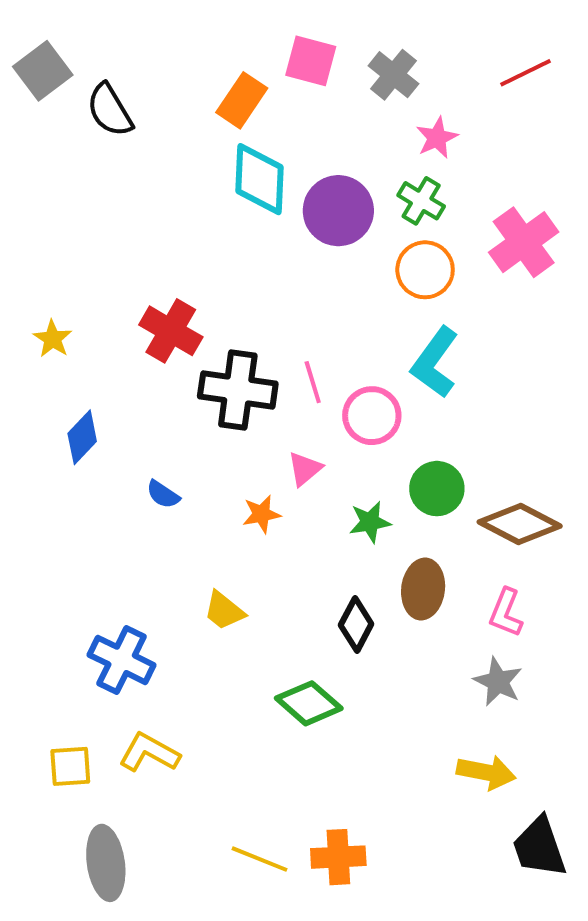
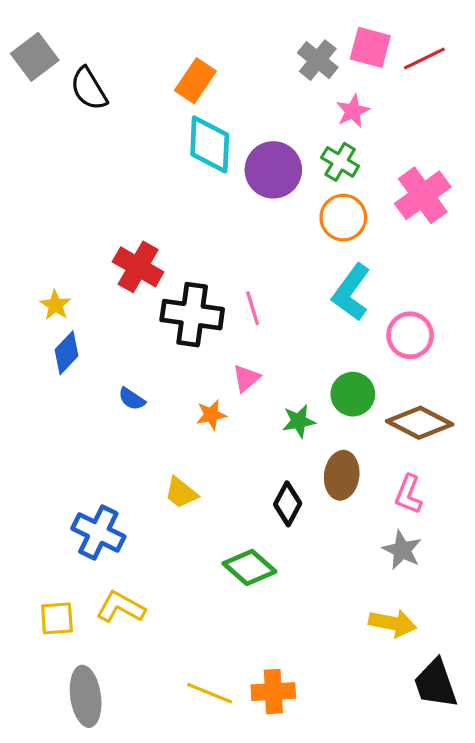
pink square: (311, 61) -> (370, 47), moved
yellow star: (53, 339) -> (55, 305), moved
pink circle: (372, 416) -> (410, 335), moved

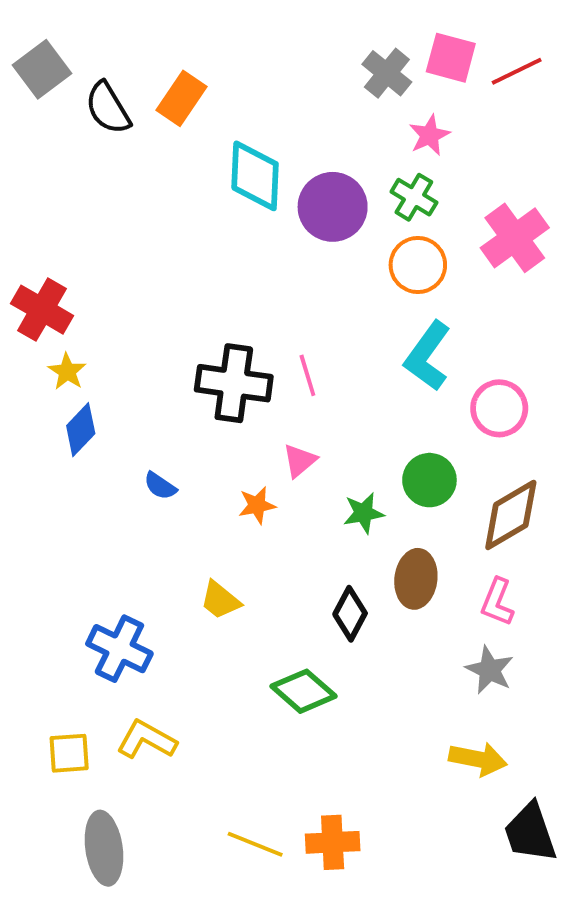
orange rectangle: (195, 81) -> (181, 98), moved
red cross: (138, 267) -> (42, 310), moved
brown diamond: (420, 423) -> (511, 515), turned -58

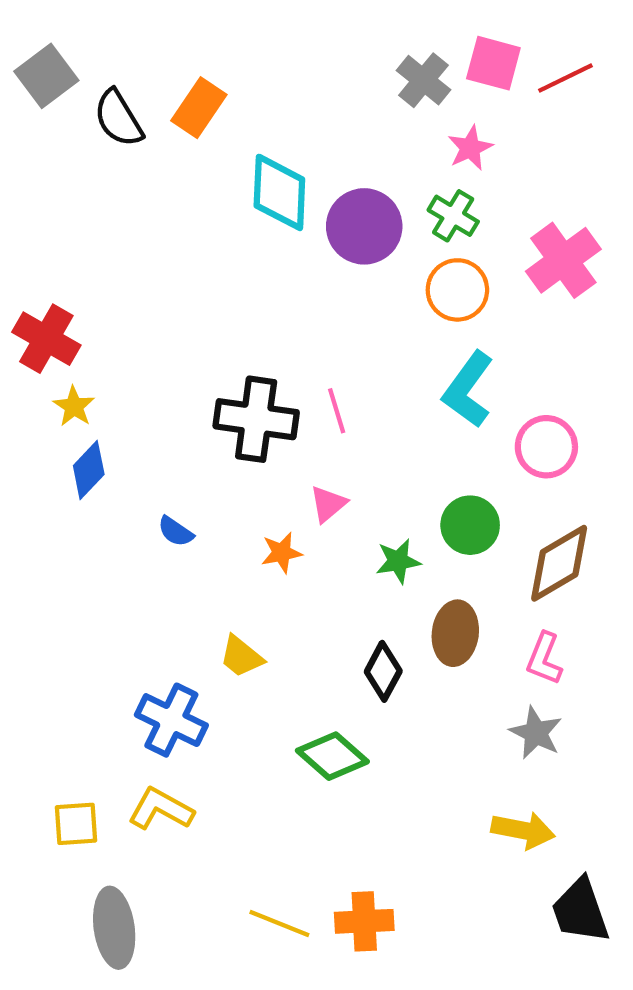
blue cross: (119, 649) -> (171, 720), moved

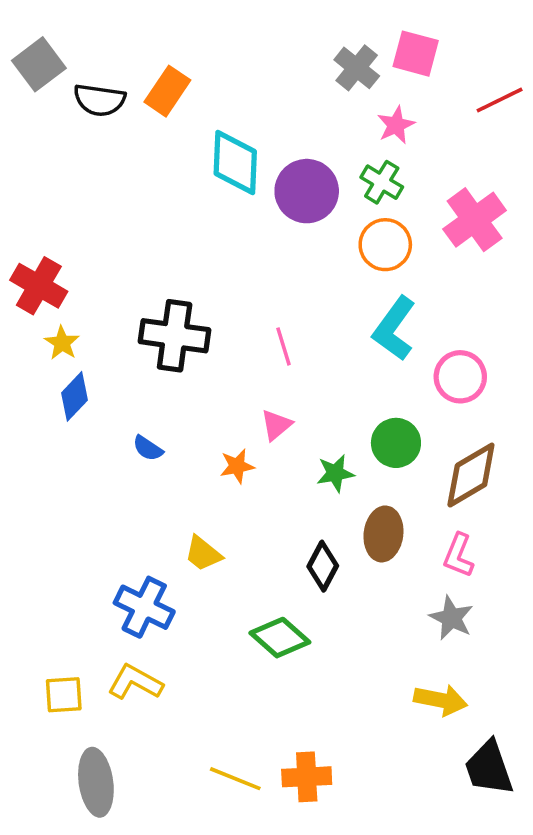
red line: (565, 78) -> (500, 100), moved
black semicircle: (118, 118) -> (100, 100), turned -51
black cross: (256, 419) -> (175, 336), moved

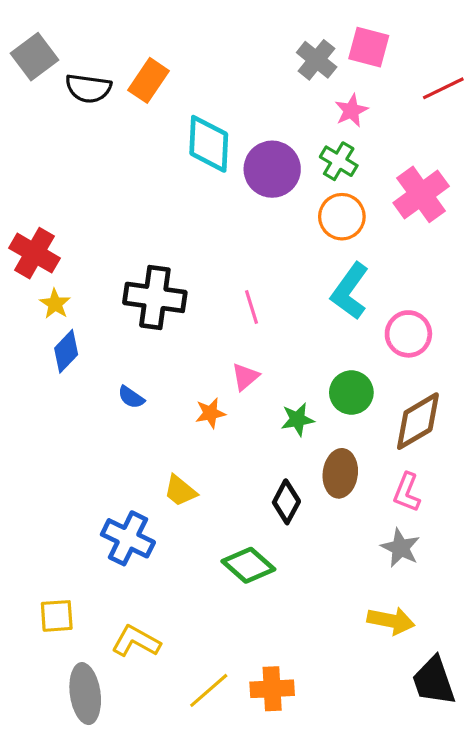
yellow L-shape: (135, 682) -> (136, 641), moved
yellow line: (235, 779) -> (209, 690), turned -63

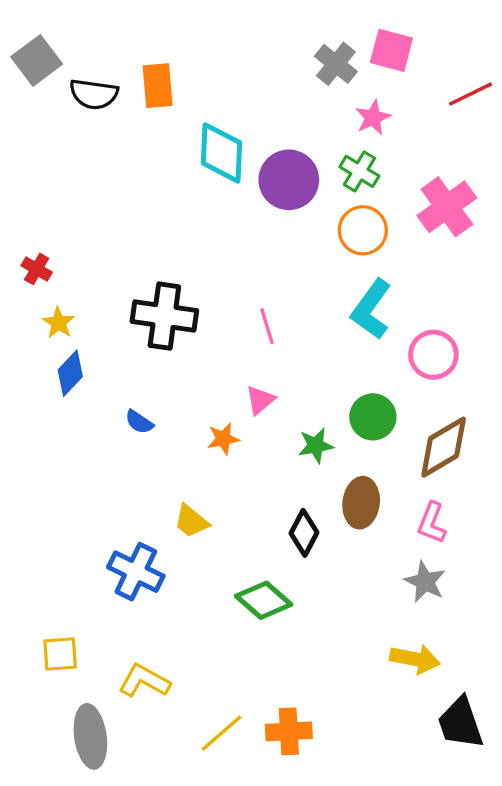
orange rectangle: (149, 80) -> (158, 86), turned -39
red cross: (34, 253) -> (37, 269), size x0.6

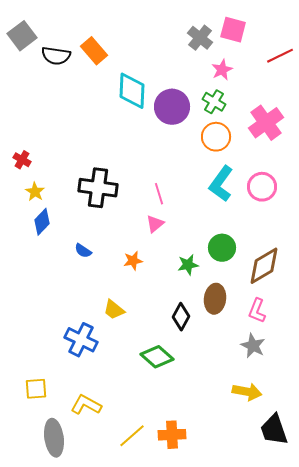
orange rectangle: (158, 86) -> (94, 51), turned -36
pink circle: (433, 355) -> (262, 187), moved
pink triangle: (260, 400) -> (155, 224), moved

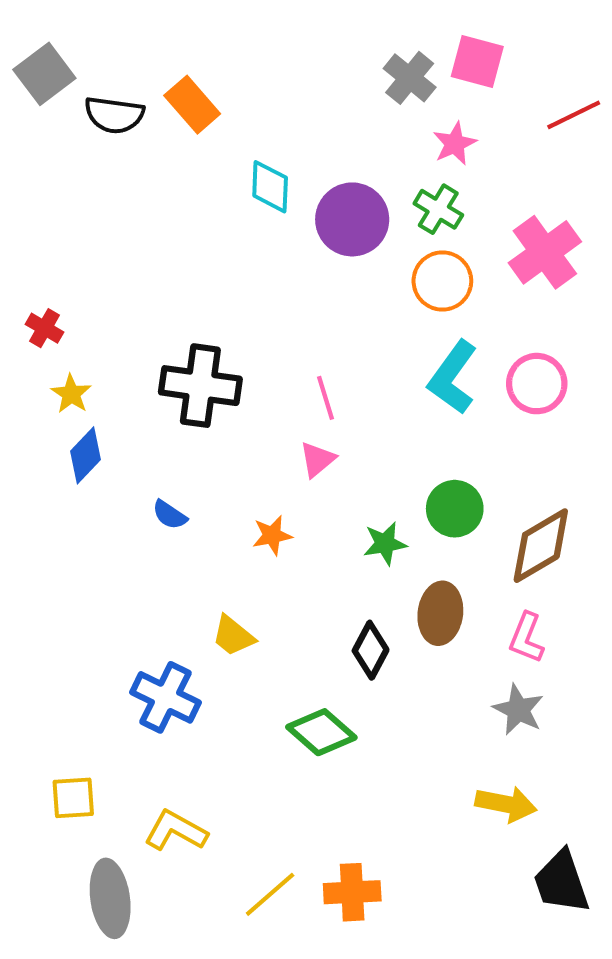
cyan diamond: (132, 91) -> (270, 187), size x0.7

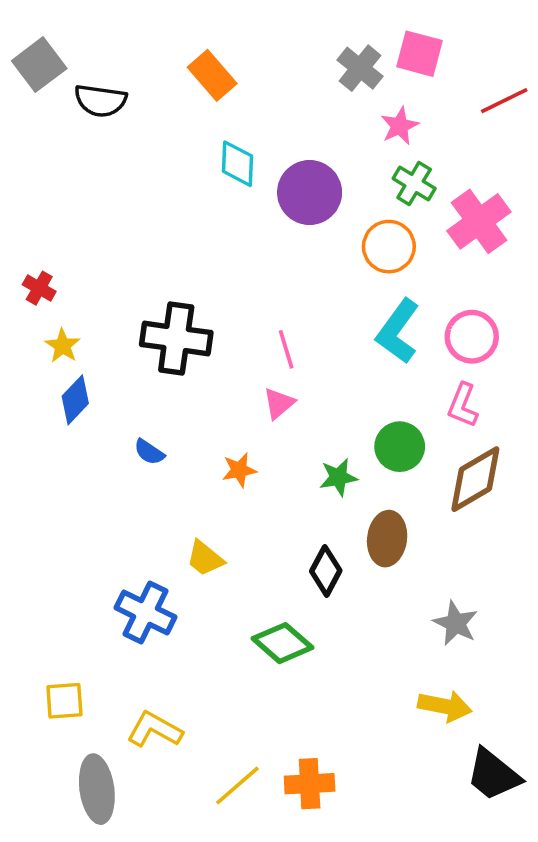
orange rectangle: (192, 105) -> (212, 75), moved
green cross: (438, 209) -> (414, 183), moved
pink L-shape: (526, 638) -> (463, 405), moved
black trapezoid: (561, 882) -> (493, 775), turned -32

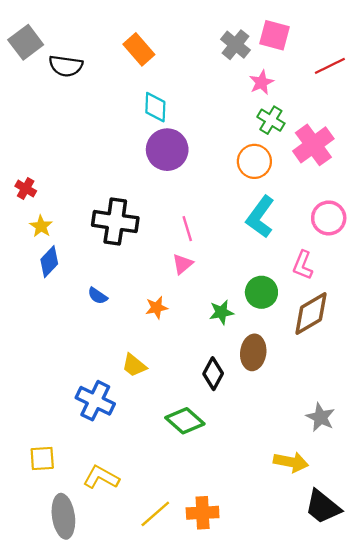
purple circle: (310, 193) -> (167, 150), moved
pink circle: (472, 337) -> (329, 218), moved
gray star: (456, 623) -> (320, 417), moved

